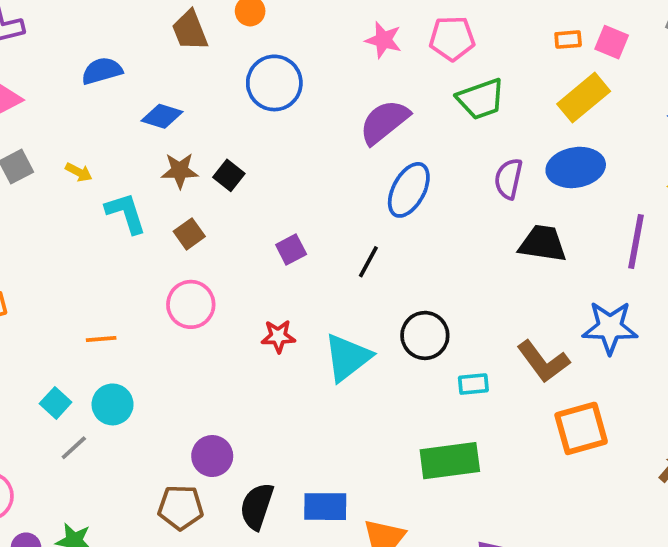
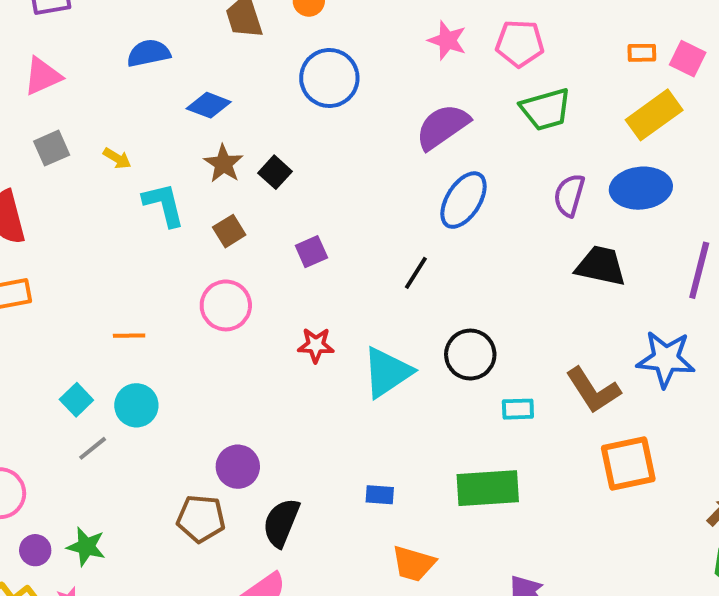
brown star: (180, 171) -> (224, 164), turned 30
purple square: (291, 250) -> (311, 252), moved
blue rectangle: (325, 507) -> (380, 495), moved, size x0.6

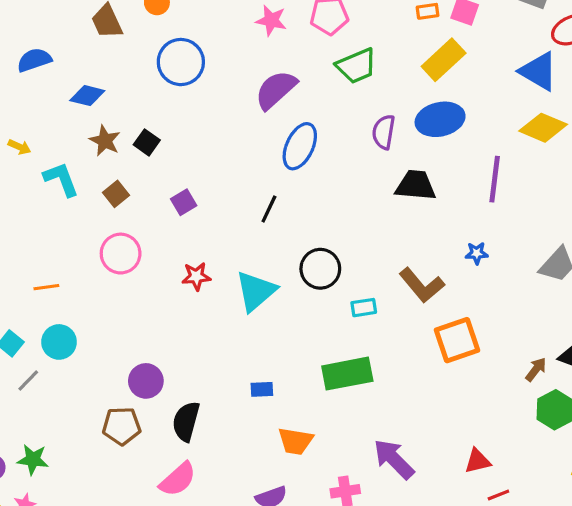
blue star: (666, 359) -> (477, 253), size x0.5

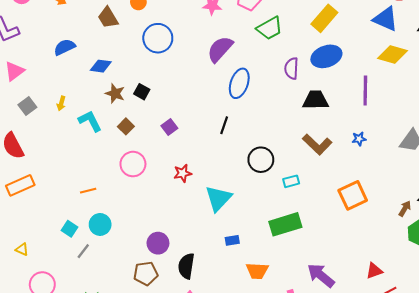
yellow arrow: (19, 147) -> (61, 103), turned 88
brown L-shape: (422, 285) -> (317, 144), moved
cyan triangle: (256, 291) -> (218, 198), moved

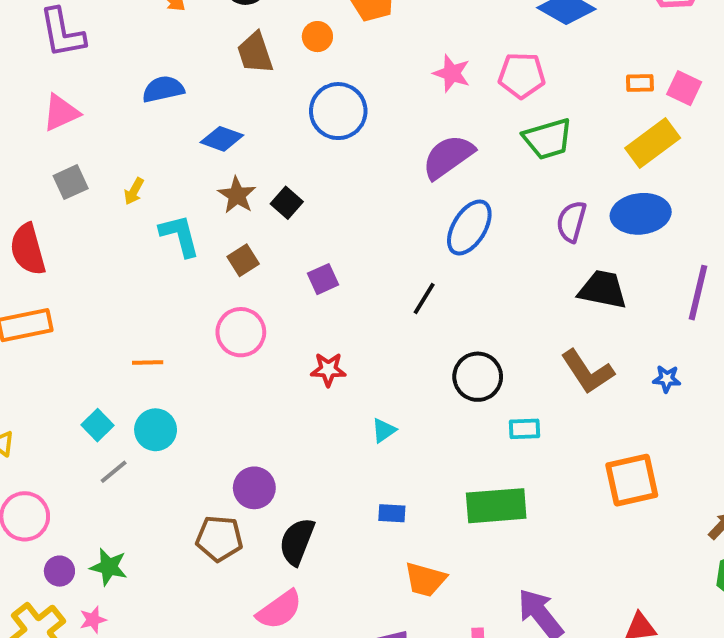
cyan triangle: (218, 198) -> (384, 430), size x0.5

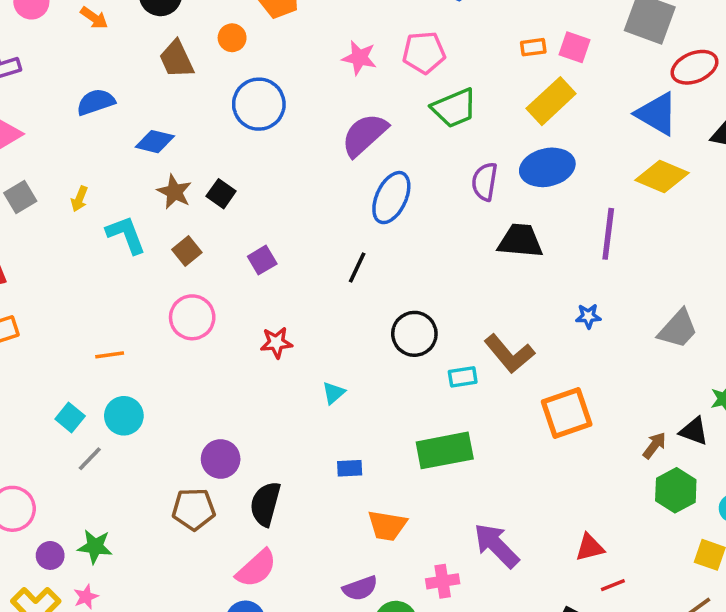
brown L-shape: (588, 372) -> (509, 354), moved

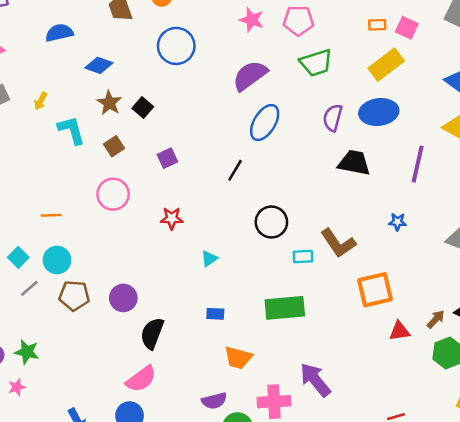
brown pentagon: (194, 509) -> (74, 296), moved
red triangle: (590, 547) -> (399, 331), moved
pink cross: (443, 581) -> (274, 402), size x1.4

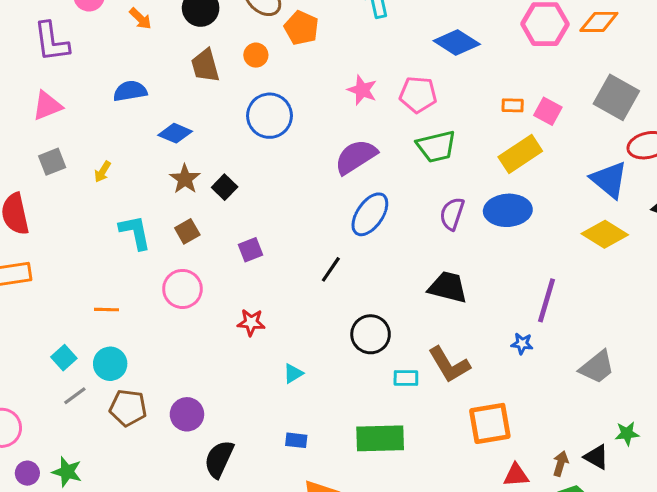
cyan L-shape: (71, 130) -> (135, 232), moved
black trapezoid: (354, 163) -> (448, 287), moved
purple line: (418, 164) -> (547, 300), moved
brown arrow: (436, 319) -> (561, 464), turned -30

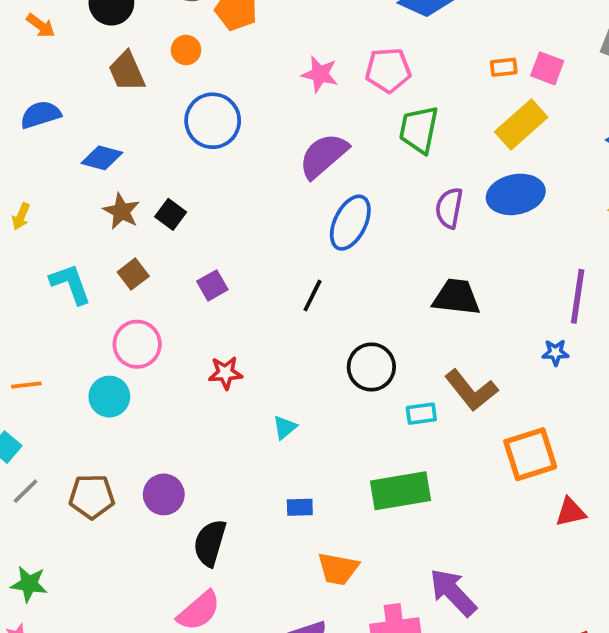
green trapezoid: (436, 146) -> (419, 130), turned 123
orange line: (107, 310) -> (26, 385), moved
cyan circle: (110, 364) -> (109, 397), moved

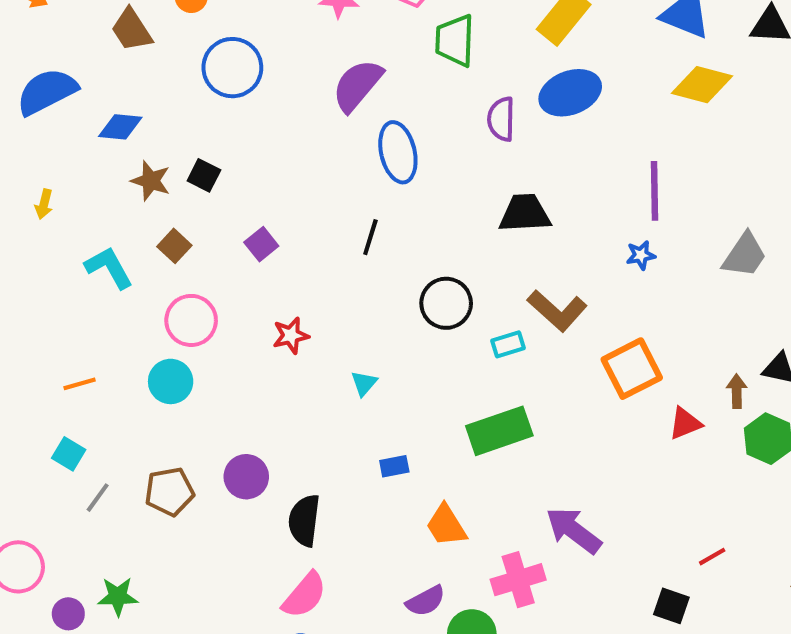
blue semicircle: (40, 115) -> (47, 92), size x1.4
blue ellipse: (350, 223) -> (398, 152), turned -30
orange trapezoid: (338, 569) -> (446, 525), turned 57

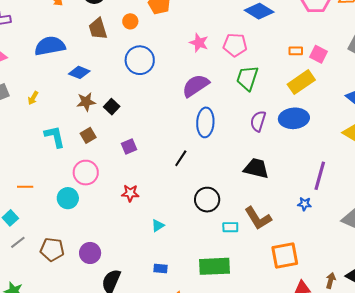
brown star: (151, 181) -> (86, 102), turned 30

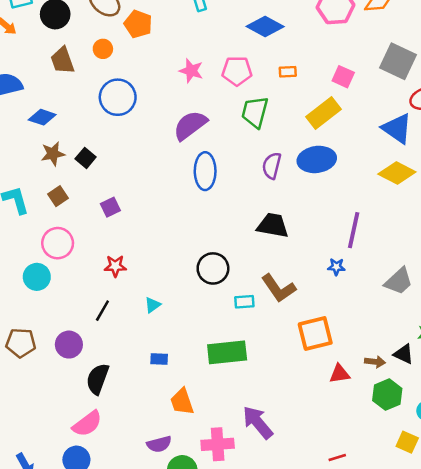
orange rectangle: (296, 51) -> (288, 72), moved
black line: (181, 158) -> (102, 311), moved
brown arrow: (331, 280) -> (375, 362), turned 84

